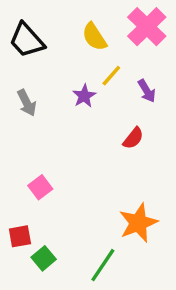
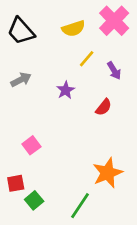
yellow semicircle: (94, 37) -> (73, 29), turned -75
purple star: (84, 96) -> (66, 90), moved
gray arrow: (27, 103) -> (21, 80), turned -90

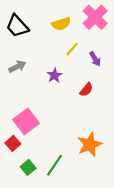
pink square: (31, 145) -> (26, 121), size x1.6
red square: (16, 183) -> (13, 143), moved, turned -32
green line: (80, 206) -> (55, 165), moved

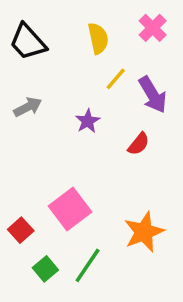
pink cross: (95, 17) -> (153, 28), size x0.7
yellow semicircle: (61, 24) -> (98, 38), turned -84
purple arrow: (95, 59) -> (153, 95), size x1.5
pink square: (26, 121) -> (70, 209), moved

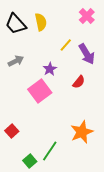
yellow semicircle: (98, 38) -> (41, 22), moved
pink square: (70, 209) -> (40, 91), moved
green square: (45, 269) -> (30, 161), moved

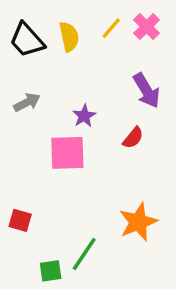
yellow line: (66, 45) -> (111, 28), moved
pink square: (40, 91) -> (67, 153), turned 35
red square: (12, 131) -> (20, 220), turned -32
green square: (30, 161) -> (51, 271), turned 32

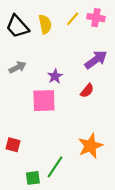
pink cross: (147, 27) -> (96, 18), turned -35
purple arrow: (147, 91) -> (96, 60), turned -95

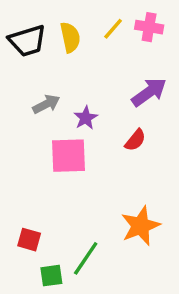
black trapezoid: (17, 26) -> (27, 41), turned -65
gray arrow: (17, 67) -> (46, 104), moved
red square: (13, 145) -> (29, 240), moved

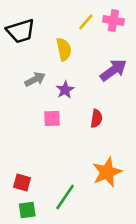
yellow semicircle: (70, 37) -> (64, 49), moved
red semicircle: (135, 140) -> (96, 119), moved, turned -30
pink square: (69, 156) -> (52, 119), size x0.6
green square: (51, 276) -> (27, 210), moved

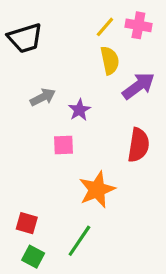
yellow semicircle: (64, 49) -> (110, 60), moved
red semicircle: (96, 119) -> (138, 145), moved, size x1.5
orange star: (107, 172) -> (97, 190), moved
green square: (27, 210) -> (33, 257), turned 36

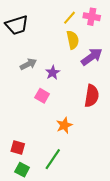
pink square: (63, 145) -> (42, 96), turned 32
orange star: (97, 190) -> (64, 125), size x0.7

